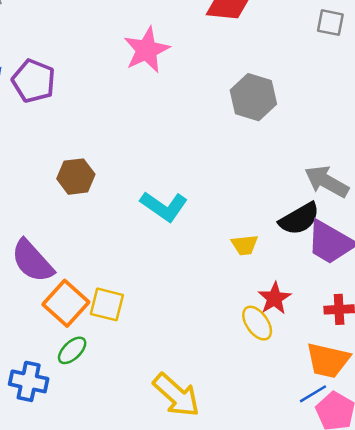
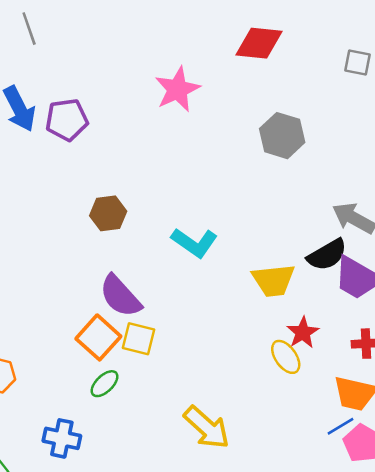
purple pentagon: (34, 81) -> (67, 120), turned -30
yellow trapezoid: (245, 245) -> (274, 280), size x1.6
purple semicircle: (32, 261) -> (120, 296), moved
blue cross: (29, 381) -> (62, 438), moved

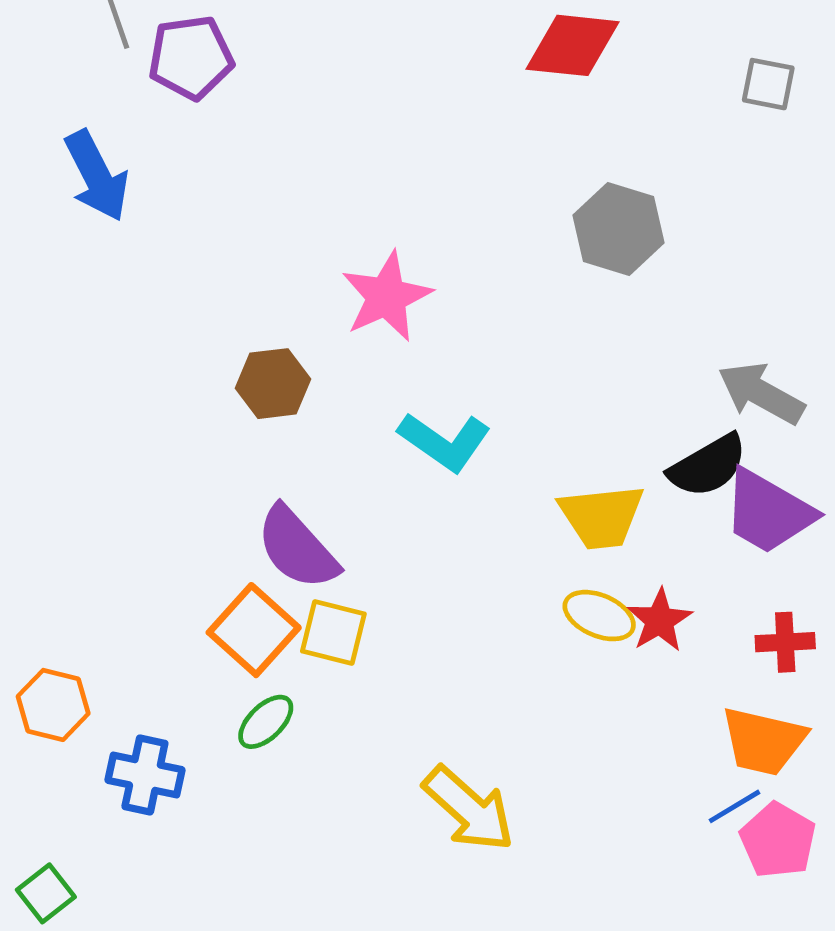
pink star: (177, 89) -> (387, 297), moved
purple pentagon: (67, 120) -> (191, 57), moved
yellow ellipse: (286, 357) -> (599, 616), moved, turned -32
blue cross: (62, 438) -> (145, 775), moved

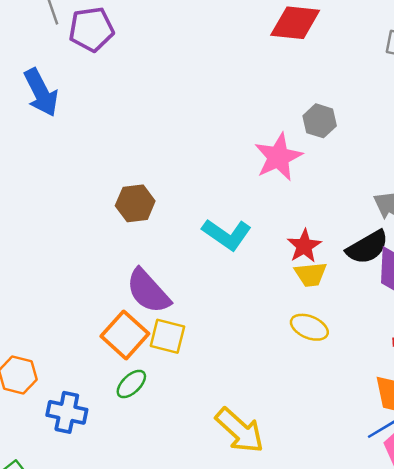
gray hexagon: (618, 229) -> (320, 121), size x0.7
pink star: (387, 297) -> (278, 157), moved
yellow trapezoid: (602, 517) -> (311, 274), size x0.7
red star: (660, 620) -> (304, 246), moved

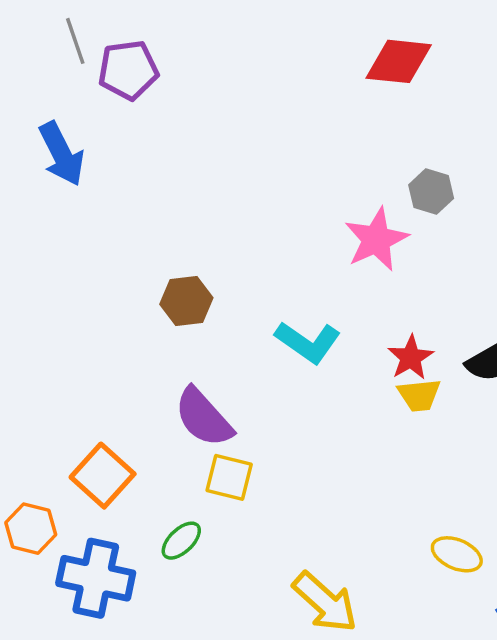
yellow ellipse: (309, 327) -> (457, 554), moved
orange square: (125, 335) -> (103, 476), moved
blue cross: (67, 412) -> (96, 578), size x1.4

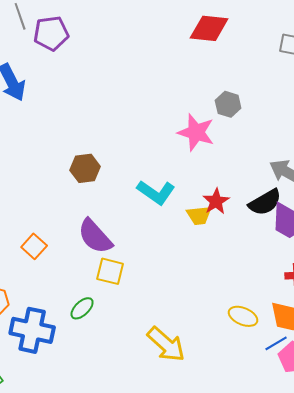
pink star: (376, 239) -> (196, 132), turned -30
yellow trapezoid: (419, 395) -> (199, 215), moved
orange square: (103, 476) -> (34, 246), moved, size x0.7

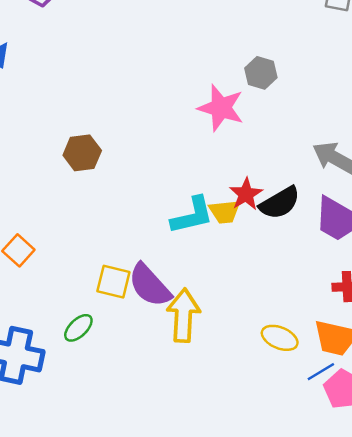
cyan L-shape: (156, 192) -> (192, 215), moved, turned -48
black semicircle: (265, 202) -> (280, 203), moved
purple semicircle: (95, 236) -> (150, 285), moved
yellow arrow: (166, 344) -> (183, 315), moved, turned -129

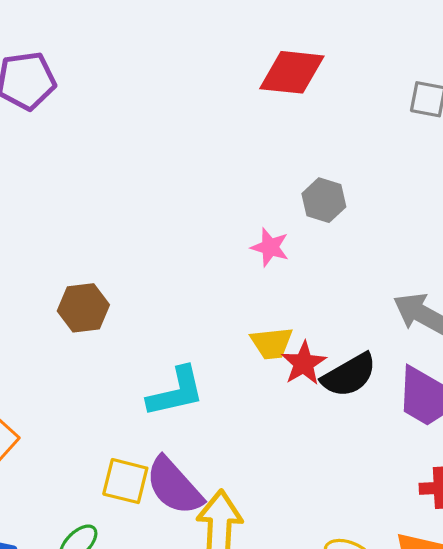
pink star: (221, 108) -> (270, 247), size x0.6
yellow trapezoid: (225, 212) -> (272, 343), moved
cyan L-shape: (192, 215) -> (176, 392), moved

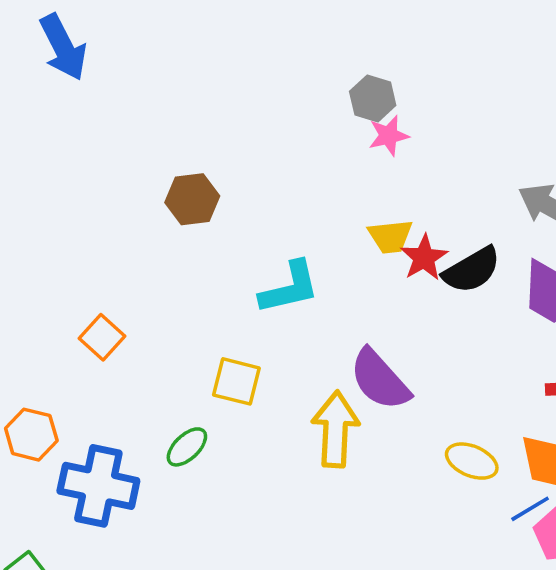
gray hexagon: (324, 200) -> (373, 98), moved
pink star: (270, 247) -> (389, 136), turned -30
purple semicircle: (174, 486) -> (380, 380), moved

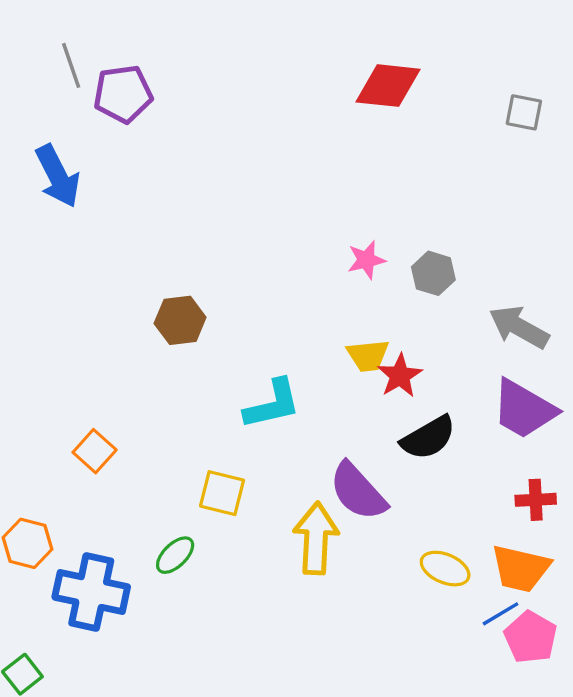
gray hexagon: (373, 98) -> (433, 273), moved
black semicircle: (472, 270) -> (428, 438), moved

